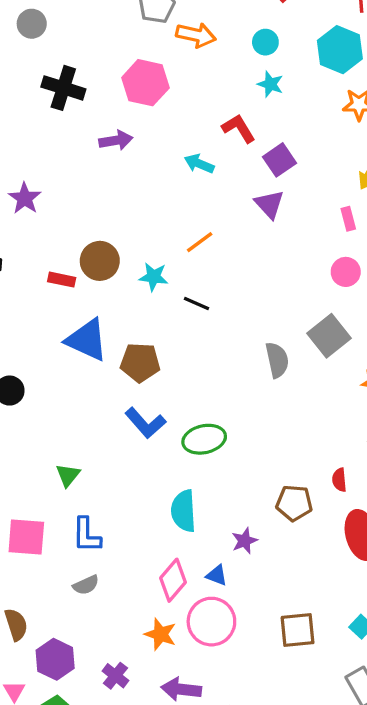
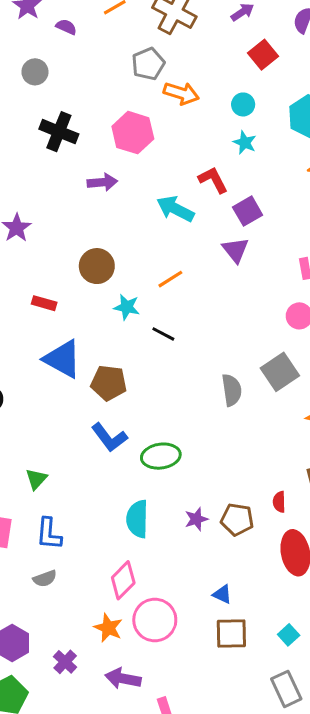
cyan arrow: (199, 164) -> (175, 209), size x1.4
brown circle: (100, 261) -> (97, 266), moved
purple star: (245, 541) -> (196, 519), moved
blue triangle: (217, 575) -> (222, 594), moved

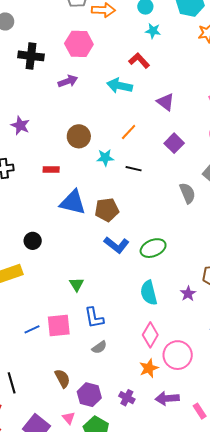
purple square: (248, 211) -> (174, 143), moved
purple star: (196, 519) -> (188, 294), moved
orange star: (108, 628) -> (149, 368), turned -30

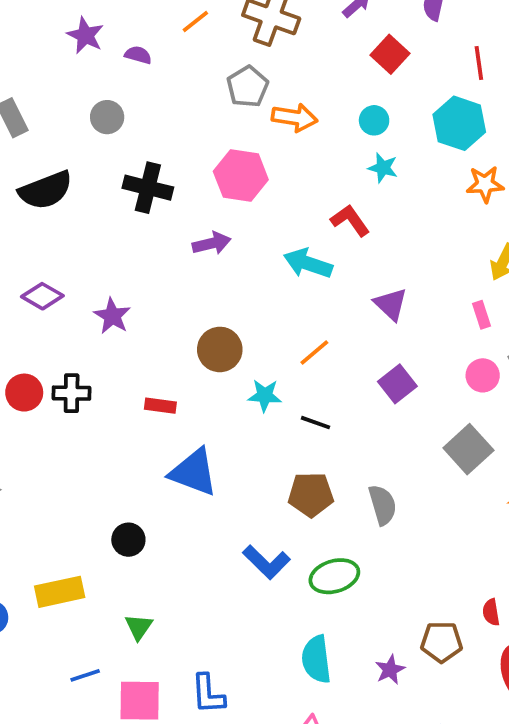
gray semicircle: (187, 193) -> (383, 505), moved
brown pentagon: (107, 210) -> (311, 495), moved
black circle: (33, 241) -> (128, 540), moved
green triangle: (77, 284) -> (139, 627), moved
blue line: (32, 329) -> (85, 675), moved

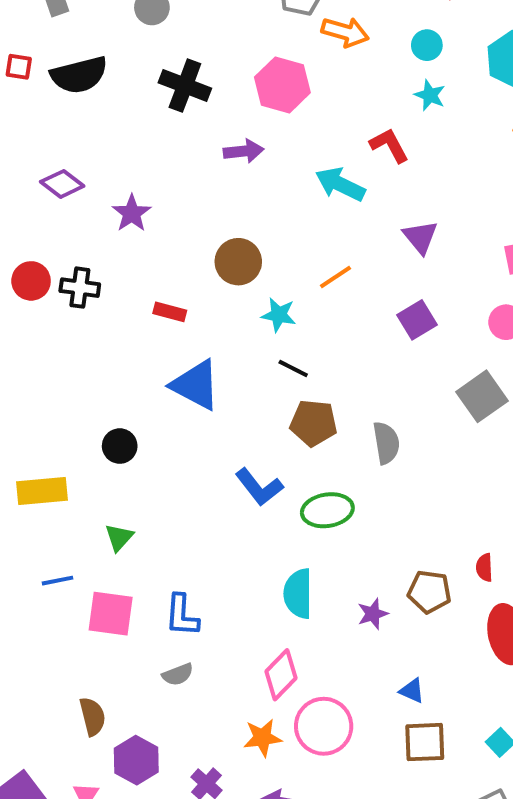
black line: (315, 423) -> (293, 368), moved

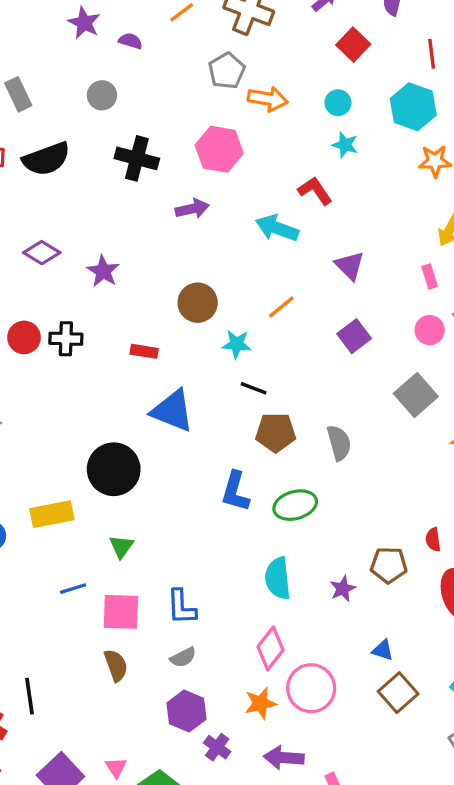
black circle: (120, 446) -> (114, 469), size x1.8
blue L-shape: (259, 487) -> (235, 491), turned 60
brown semicircle: (93, 716) -> (116, 665), moved
brown square: (425, 742) -> (398, 693), turned -33
purple hexagon: (136, 760) -> (186, 711), moved

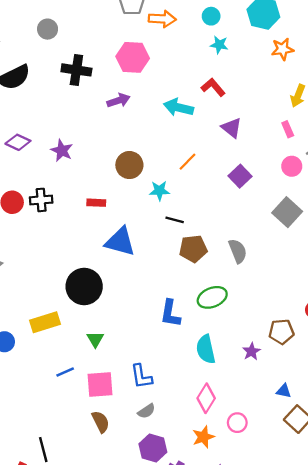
red L-shape: (315, 191) -> (213, 87), moved
blue L-shape: (235, 491) -> (170, 314), moved
pink circle: (311, 688) -> (237, 423), size x0.6

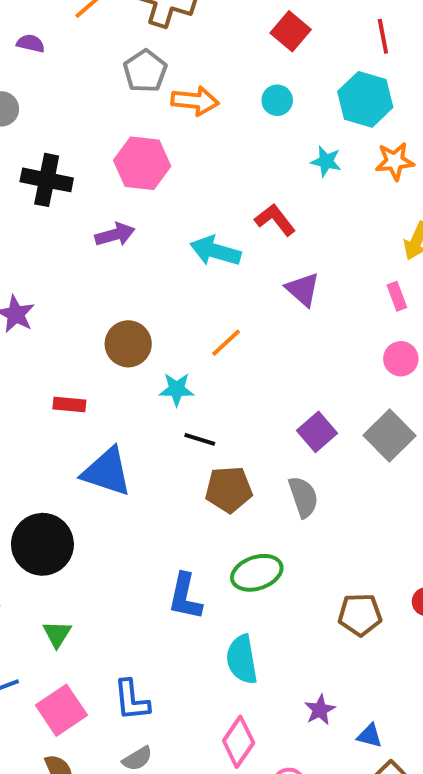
cyan star: (219, 45) -> (326, 161), moved
purple square: (240, 176) -> (317, 432), moved
brown pentagon: (281, 332) -> (360, 615), moved
purple star: (251, 351) -> (320, 710), moved
pink square: (100, 384) -> (61, 710), turned -32

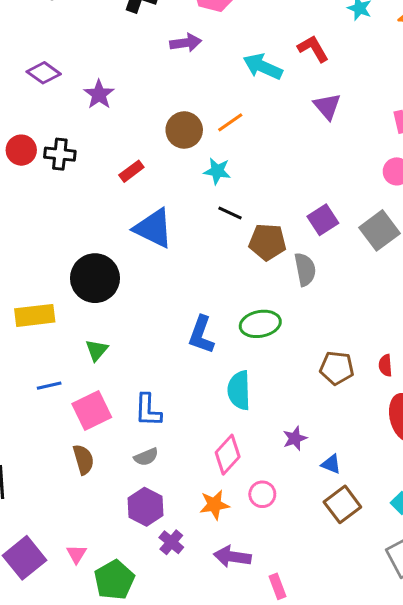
orange line: (226, 343) -> (230, 122), moved
red rectangle: (69, 404) -> (131, 171), turned -50
brown pentagon: (229, 489) -> (267, 242), moved

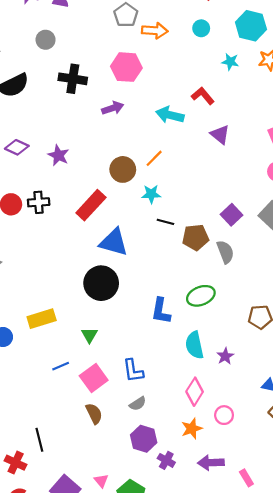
red rectangle: (131, 171) -> (91, 205), size x1.8
black circle: (95, 278) -> (101, 283), moved
purple star: (295, 438) -> (225, 356), moved

